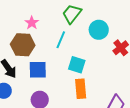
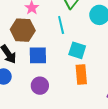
cyan line: (61, 40) -> (61, 25), turned -36

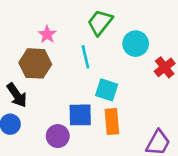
blue square: (38, 55) -> (80, 115), moved

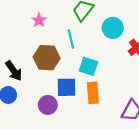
brown hexagon: (35, 63) -> (47, 58), moved

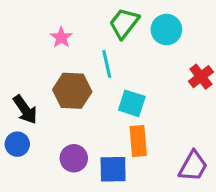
cyan circle: (113, 28) -> (166, 30), moved
blue square: (66, 87) -> (113, 169), moved

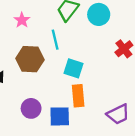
purple trapezoid: (193, 166) -> (118, 114), turned 35

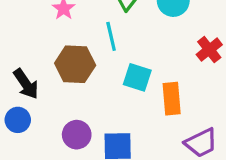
orange rectangle: (78, 96) -> (172, 99), moved

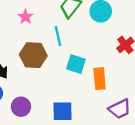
purple circle: (77, 135) -> (21, 107), moved

